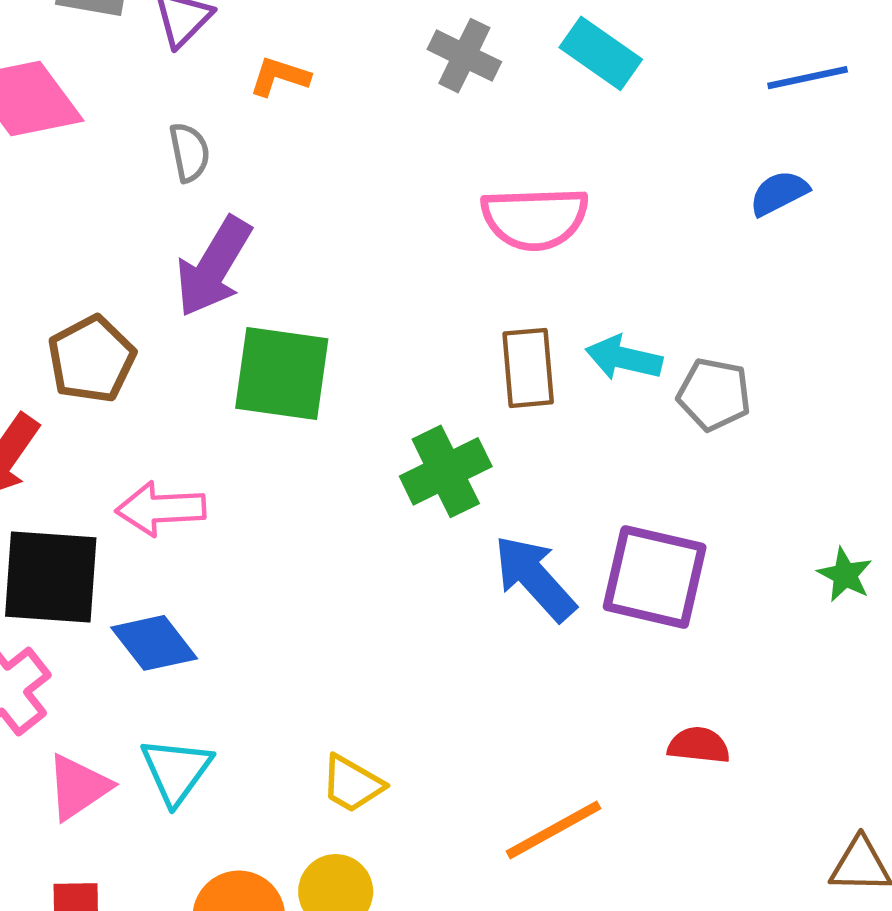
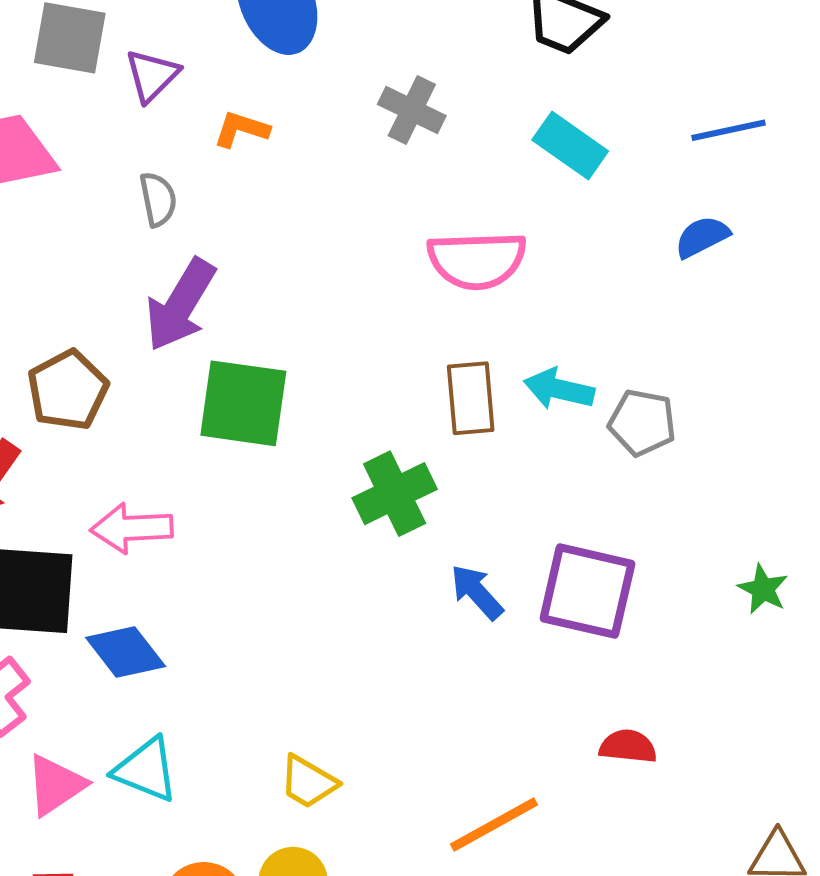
cyan rectangle: (601, 53) -> (570, 145), moved
blue arrow: (535, 578) -> (477, 592), size x0.7
cyan triangle: (176, 771) -> (146, 770), turned -44

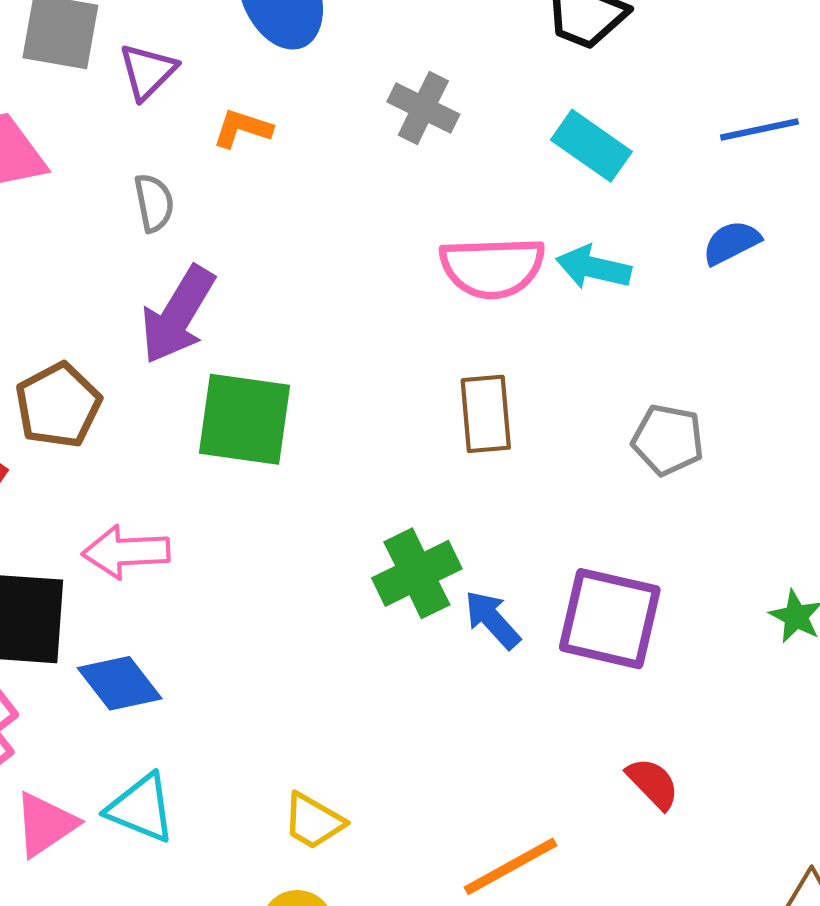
cyan arrow: (559, 389) -> (594, 267), moved
green cross: (395, 494) -> (417, 573), moved
red semicircle: (628, 746) -> (653, 783), turned 40

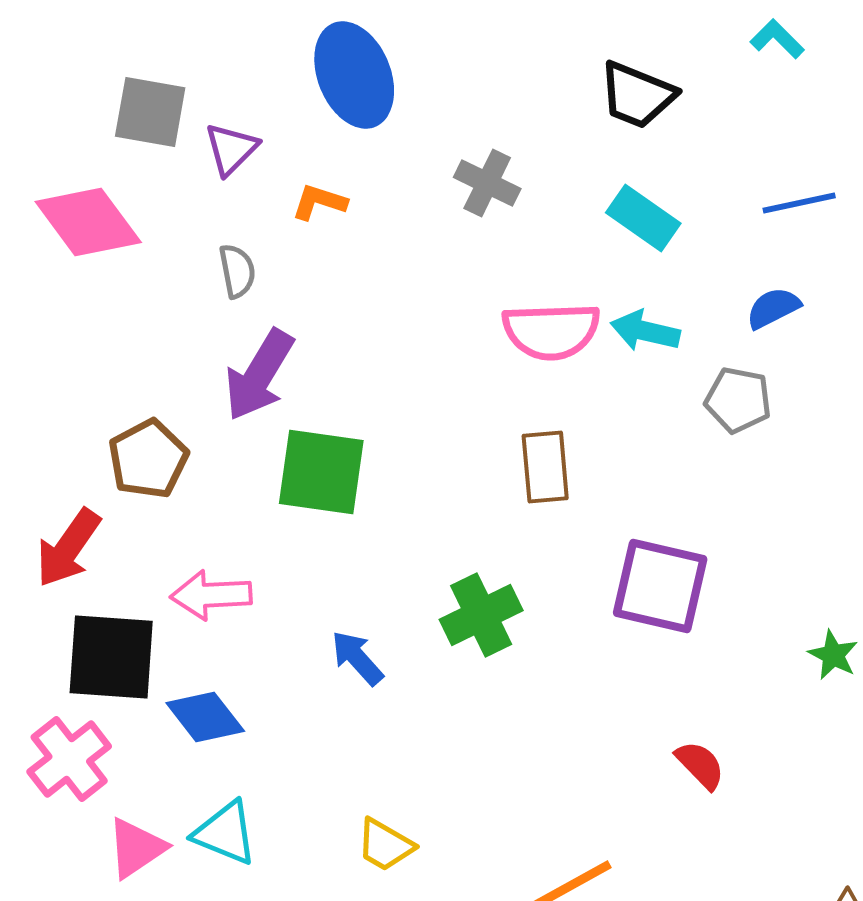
gray pentagon: (668, 440) -> (738, 400), moved
purple square: (610, 619) -> (660, 586), moved
blue arrow: (492, 620) -> (357, 658), moved
red semicircle: (653, 783) -> (700, 765), moved

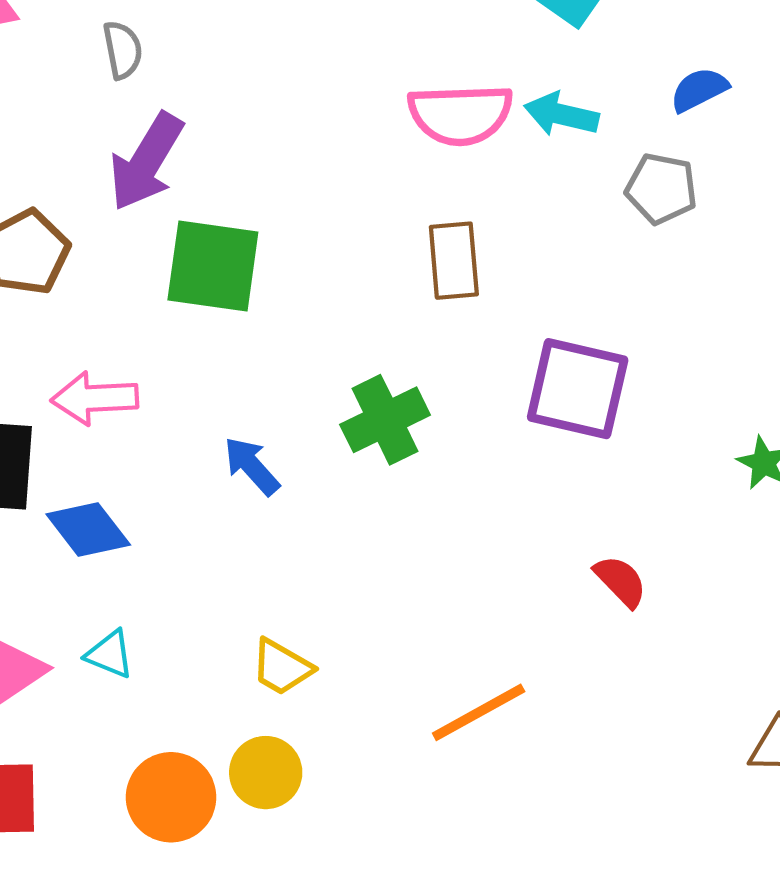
cyan triangle: (225, 833) -> (110, 654), size x0.7

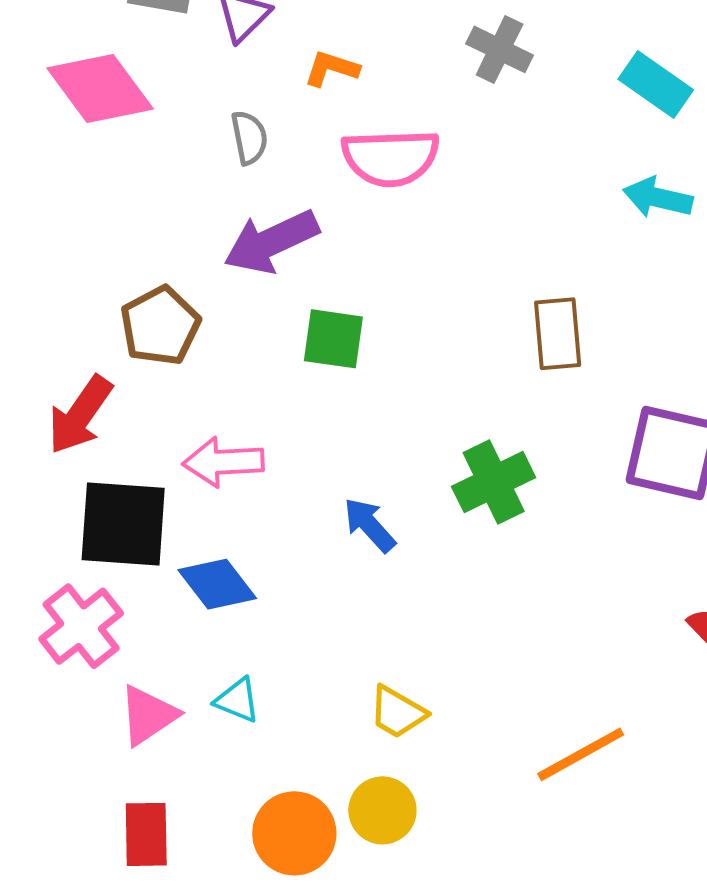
pink semicircle: (460, 114) -> (390, 158), moved
purple arrow: (146, 162) -> (271, 242), turned 34
green square: (213, 266) -> (333, 339), size x0.7

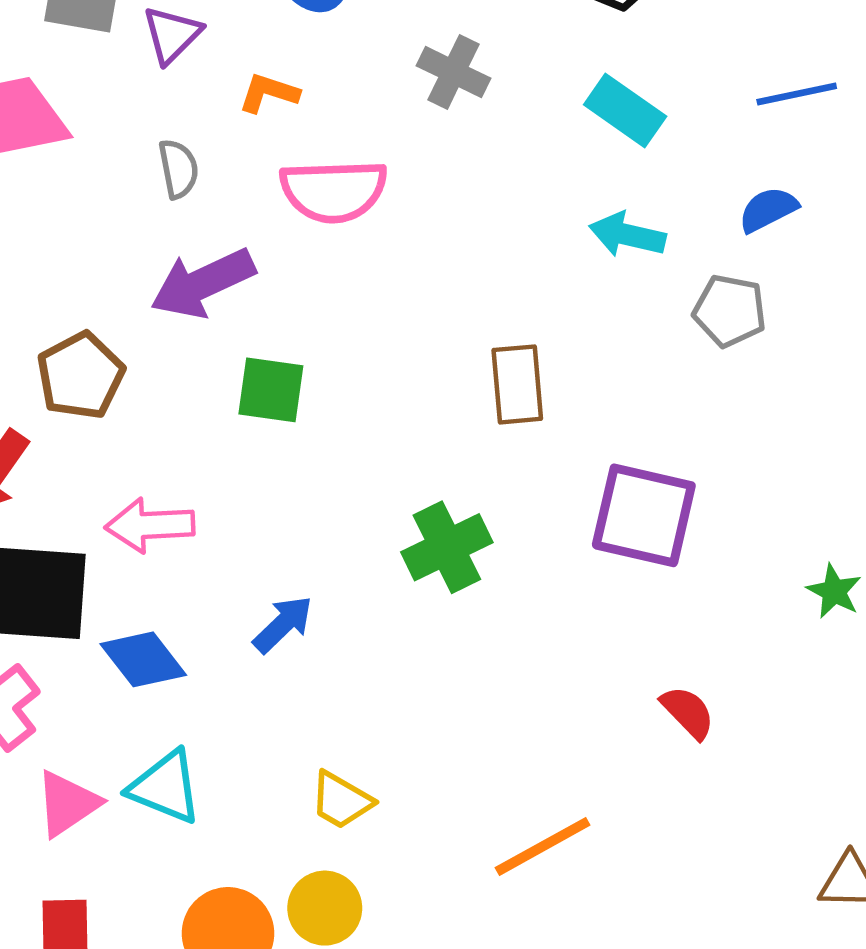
blue arrow: (369, 525) -> (283, 624), moved, turned 88
cyan triangle: (237, 700) -> (165, 787), size x1.5

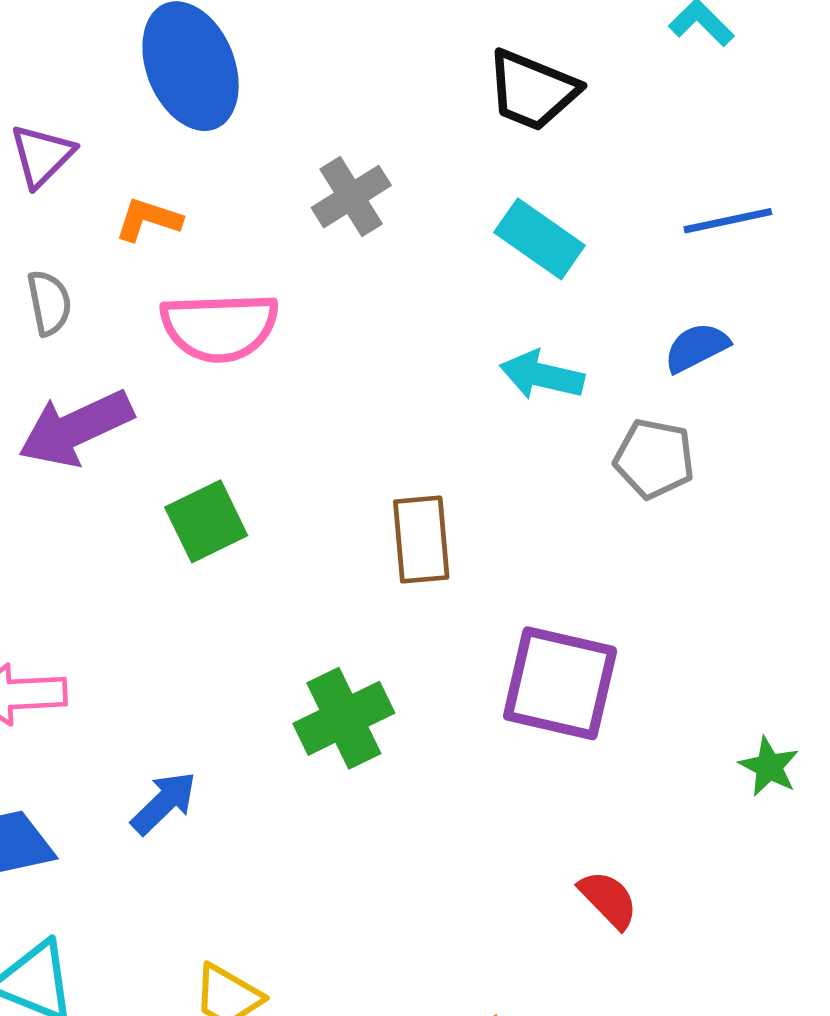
gray cross: (453, 72) -> (351, 197), turned 32
green square: (271, 390) -> (206, 521), moved, turned -34

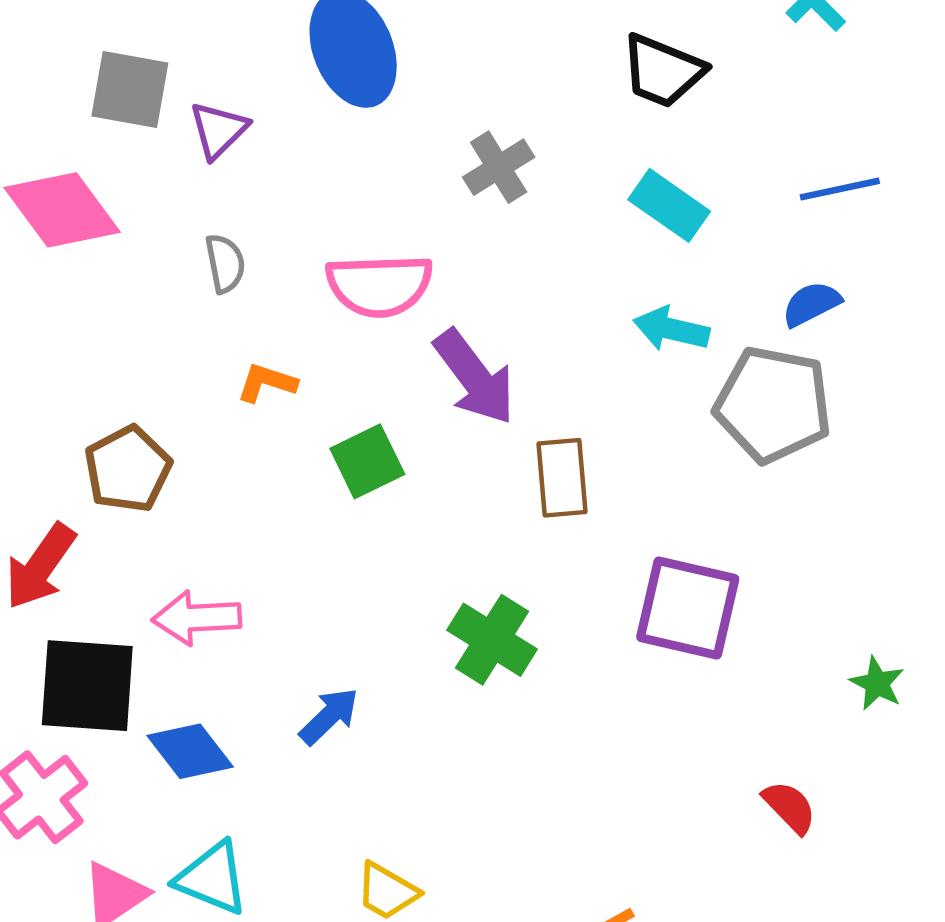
orange L-shape: (148, 219) -> (267, 383), moved
purple arrow: (76, 428) -> (475, 377), moved, turned -102
gray pentagon: (654, 459) -> (773, 405), size x1.6
green cross: (344, 718) -> (492, 640), turned -32
red semicircle: (608, 899) -> (790, 807), moved

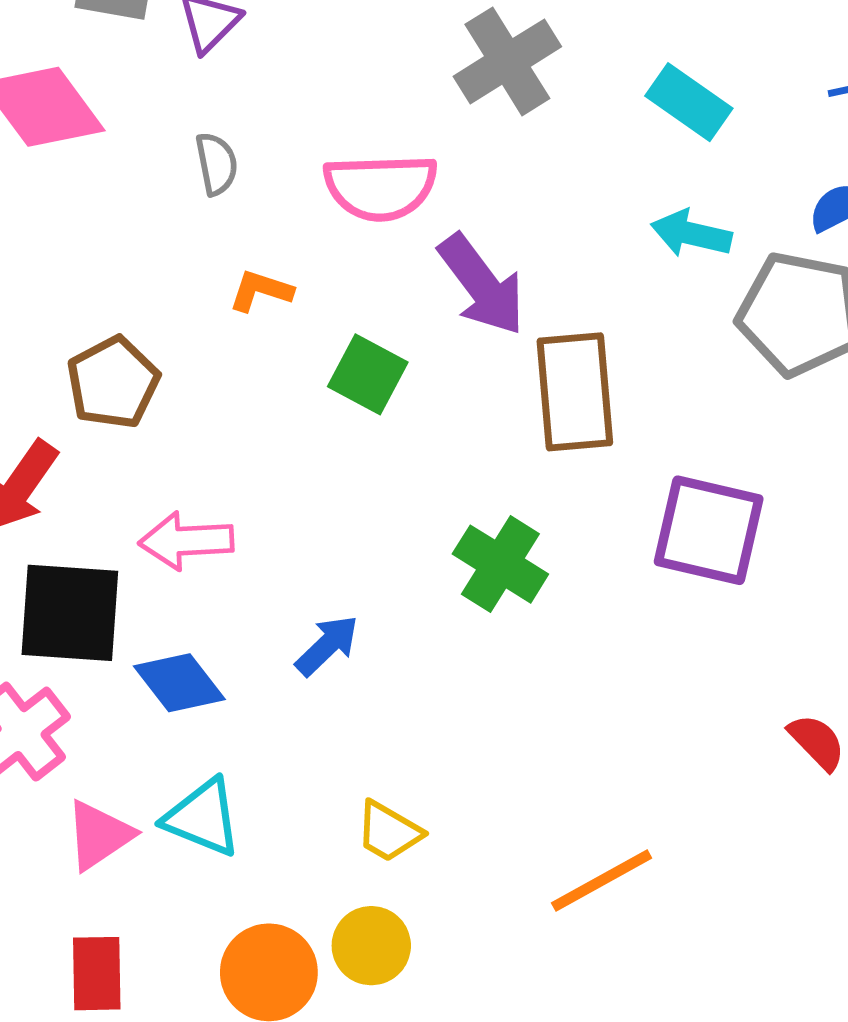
gray cross: (499, 167) -> (507, 61), size x1.4
green square: (367, 461) -> (368, 374), turned -36
brown rectangle: (562, 478) -> (575, 392), size x1.4

